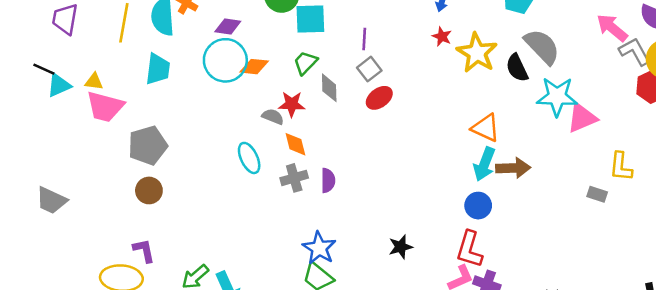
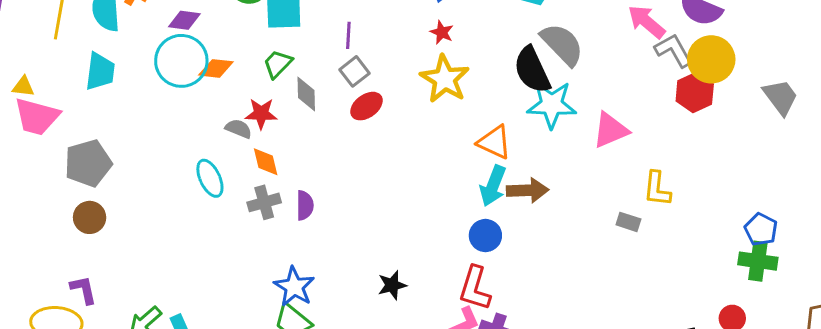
yellow star: (477, 53) -> (445, 79), moved
black semicircle: (517, 68) -> (532, 70), size x1.4
cyan star: (557, 97) -> (552, 105), moved

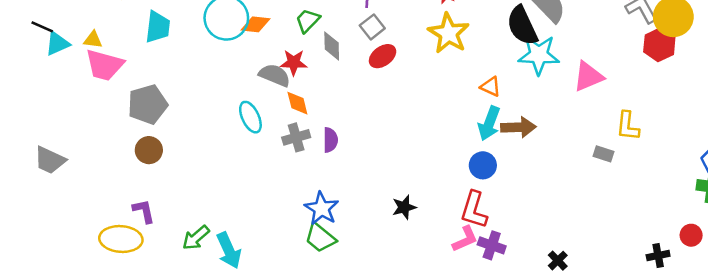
gray semicircle: (239, 129) -> (275, 75), size x1.4
orange triangle: (494, 142) -> (490, 87), size x0.7

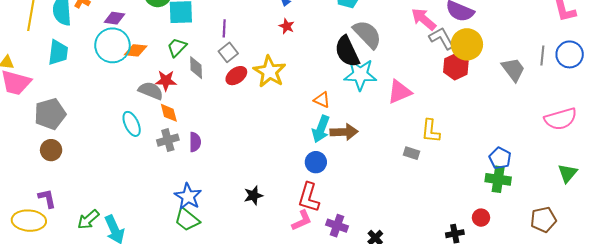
yellow star: (449, 33) -> (270, 72), moved
purple cross: (492, 245) -> (337, 226), moved

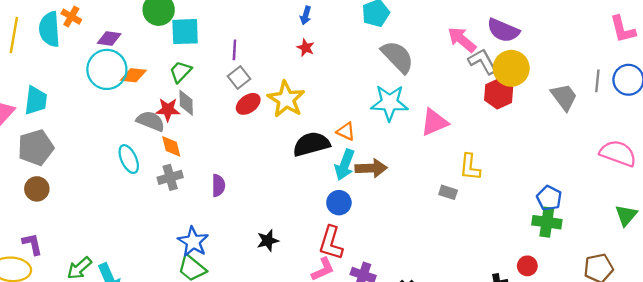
black semicircle: (347, 51) -> (311, 144), moved, turned 100
cyan trapezoid: (58, 52) -> (36, 100), moved
gray diamond: (196, 68) -> (186, 103), moved
pink semicircle: (561, 119) -> (618, 153), turned -144
purple semicircle: (195, 142) -> (218, 185), moved

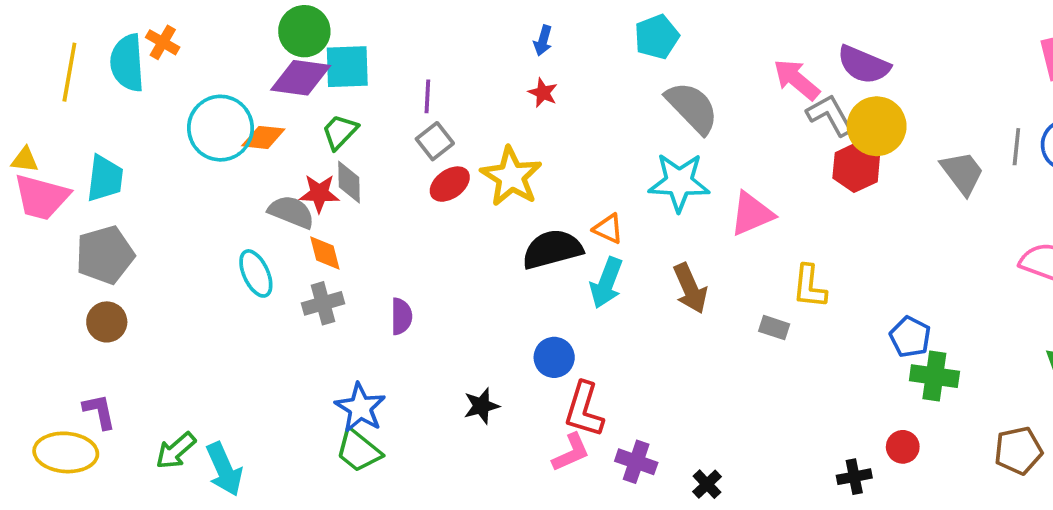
purple diamond: (109, 38) -> (301, 78), moved, size x1.5
brown arrow: (371, 168) -> (690, 288), moved, turned 68
blue pentagon: (549, 198) -> (910, 337), moved
blue circle: (339, 203) -> (554, 357), moved

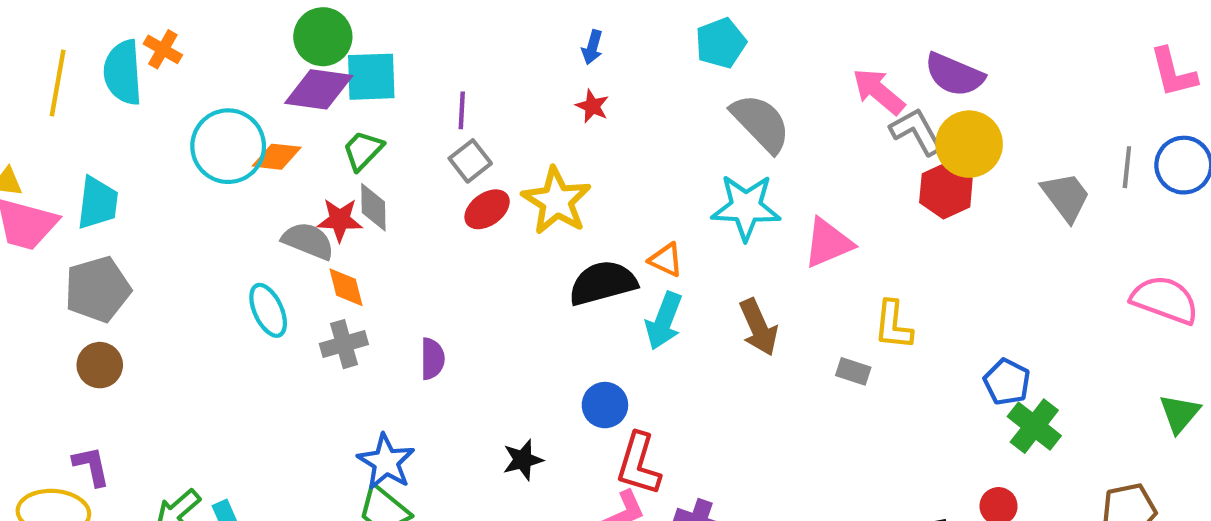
green cross: (934, 376) -> (1034, 426), turned 30

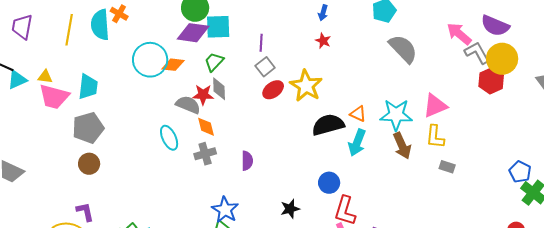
cyan star: (746, 207) -> (396, 115), moved
yellow L-shape: (893, 325) -> (435, 137), moved

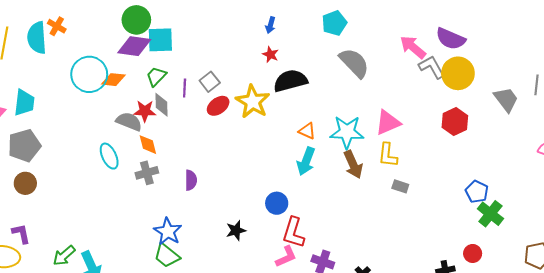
purple line: (261, 43) -> (185, 88), moved
red hexagon: (491, 81) -> (455, 122), moved
black semicircle: (328, 125) -> (290, 81), moved

